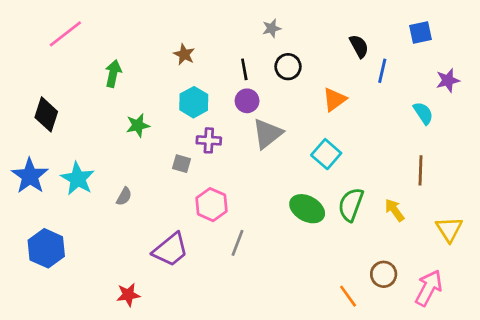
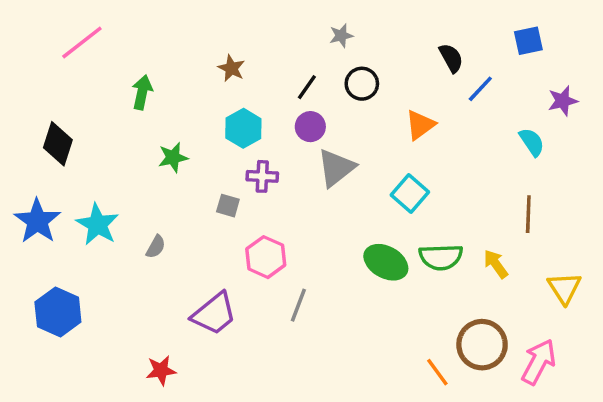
black line: (244, 69) -> (307, 87), turned 45
blue line: (382, 71) -> (480, 89), turned 30
green semicircle: (351, 205) -> (441, 257), turned -112
brown circle: (384, 274) -> (482, 345), size x1.5

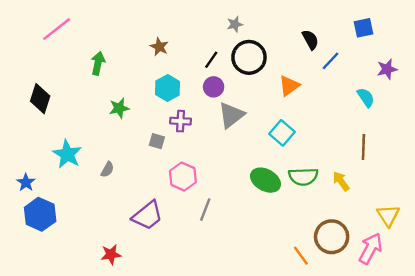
black circle: (362, 84) -> (249, 57), size x1.5
blue star: (37, 221) -> (26, 182), moved, size x0.6
yellow triangle: (564, 288) -> (388, 215), moved

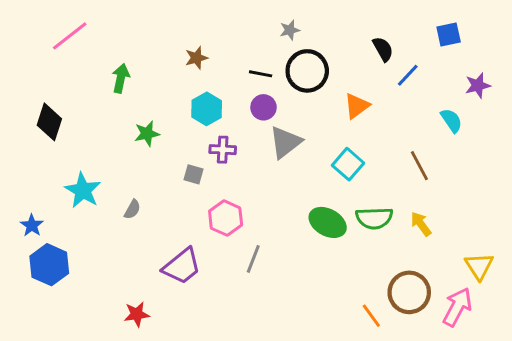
brown star: (159, 47) -> (196, 58), turned 30
black line: (211, 60) -> (261, 74), turned 66
brown line: (363, 147) -> (419, 166), moved, turned -30

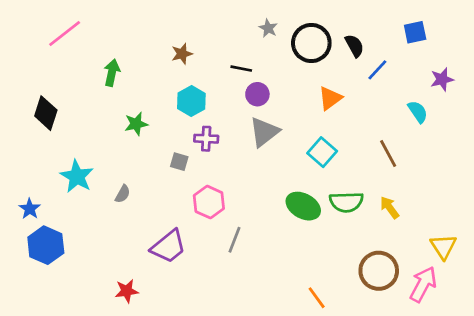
gray star: (290, 30) -> (268, 28), turned -30
black circle: (307, 71) -> (311, 43), moved
purple circle: (263, 107) -> (257, 94), moved
orange line: (371, 316) -> (317, 298), moved

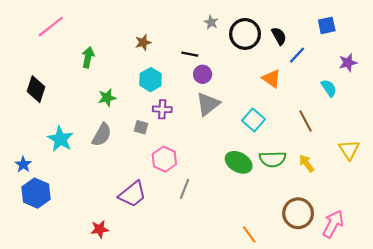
orange triangle: (330, 98) -> (272, 79), moved, turned -48
gray semicircle: (123, 194) -> (102, 135), moved, size x1.6
yellow triangle: (443, 246) -> (349, 150), moved

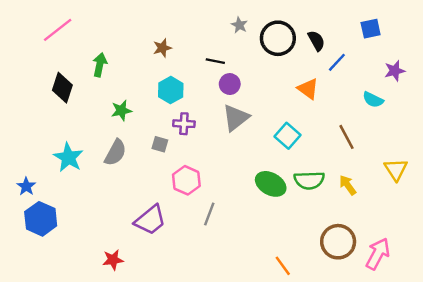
cyan semicircle: (329, 88) -> (373, 100), turned 150
black diamond: (36, 89) -> (62, 88), moved

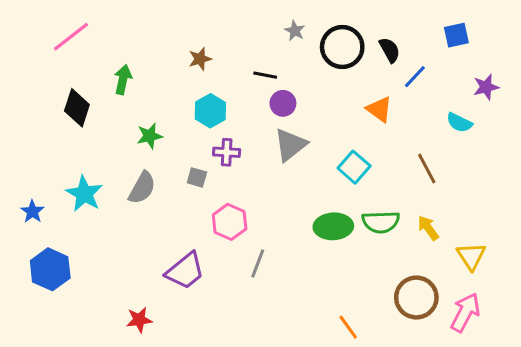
yellow triangle: (396, 169) -> (471, 256), moved
green ellipse: (271, 184) -> (333, 226), turned -32
blue star: (26, 186) -> (32, 212), moved

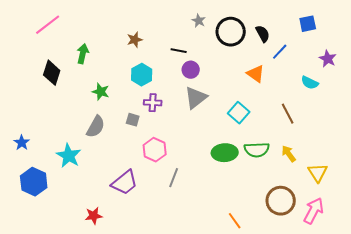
purple star: (486, 87) -> (328, 59), turned -30
green star: (150, 136) -> (101, 92), turned 30
cyan star: (84, 194) -> (69, 156), moved

